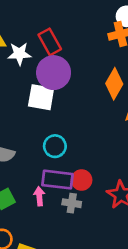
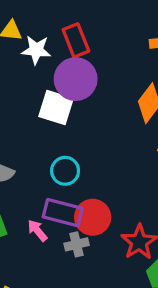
red circle: (82, 180) -> (93, 217), size x1.4
pink arrow: (39, 196) -> (37, 231), turned -42
gray cross: (72, 203) -> (77, 244), turned -30

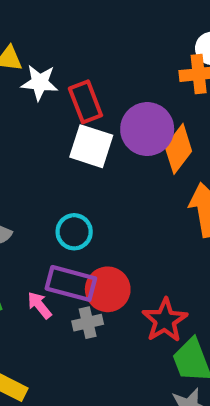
red rectangle: (76, 40) -> (85, 102), moved
purple circle: (76, 79) -> (147, 129), moved
white square: (56, 108) -> (91, 146), moved

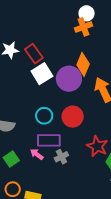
purple circle: (147, 129) -> (69, 79), moved
white square: (91, 146) -> (42, 74), turned -35
red circle: (108, 289) -> (73, 117), moved

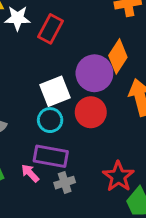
red rectangle: (34, 54) -> (51, 29), turned 54
white square: (42, 74) -> (55, 91), moved
red circle: (73, 117) -> (91, 112), moved

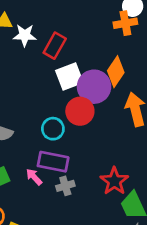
white square: (55, 91) -> (69, 77), moved
red circle: (91, 112) -> (80, 111), moved

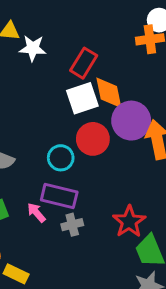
red rectangle: (55, 46) -> (84, 63), moved
orange diamond: (116, 72) -> (109, 93), moved, turned -48
purple circle: (94, 87) -> (131, 121), moved

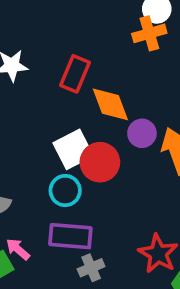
white square: (82, 98) -> (73, 149), moved
purple circle: (131, 121) -> (142, 133), size x0.6
pink arrow: (36, 213) -> (18, 249), moved

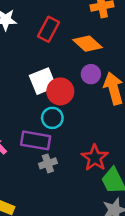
orange diamond: (110, 104) -> (88, 44), moved, turned -32
cyan circle: (65, 191) -> (52, 118), moved

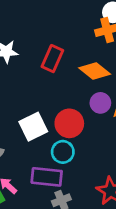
white square: (43, 81) -> (33, 127), moved

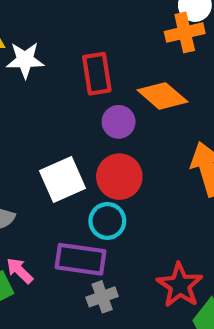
red rectangle: (52, 59) -> (97, 74), turned -35
purple circle: (100, 103) -> (119, 122), moved

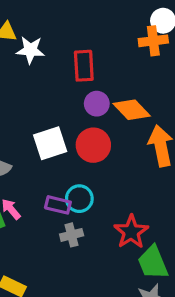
orange diamond: (162, 96) -> (132, 110), moved
cyan circle: (107, 221) -> (79, 199), moved
purple rectangle: (80, 259) -> (58, 205), size x0.7

